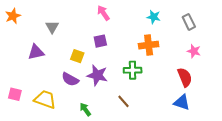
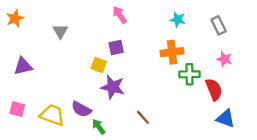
purple triangle: (36, 52) -> (23, 66), moved
yellow square: (77, 56) -> (99, 65), moved
green cross: (133, 70) -> (189, 74), moved
purple semicircle: (70, 79) -> (81, 109), moved
blue triangle: (182, 102) -> (226, 118), moved

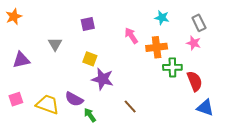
pink arrow: (120, 15) -> (131, 36), moved
gray triangle: (60, 31) -> (55, 44), moved
purple square: (116, 48) -> (88, 24), moved
pink star: (224, 59) -> (194, 43), moved
pink square: (17, 109) -> (16, 99), turned -32

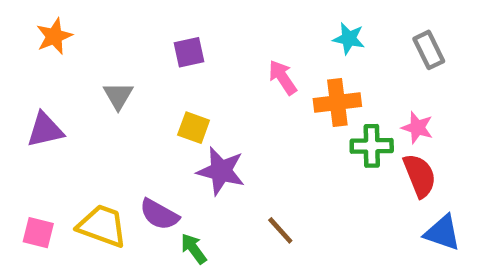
orange star: (14, 17) -> (54, 36), moved
pink star: (194, 43) -> (417, 128), moved
pink square: (16, 99) -> (38, 233), moved, turned 32

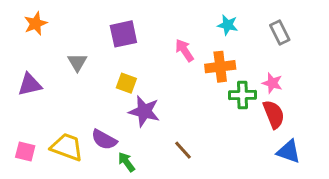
purple square: (189, 52) -> (123, 34), size x1.4

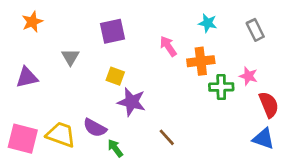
red semicircle: (274, 114) -> (269, 105), moved
pink square: (25, 152) -> (23, 139), size x1.6

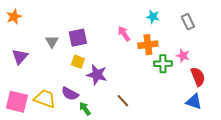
orange star: (32, 22) -> (14, 17), moved
purple square: (112, 31) -> (78, 38), moved
yellow square: (115, 76) -> (78, 62), moved
purple triangle: (27, 77) -> (20, 57), turned -36

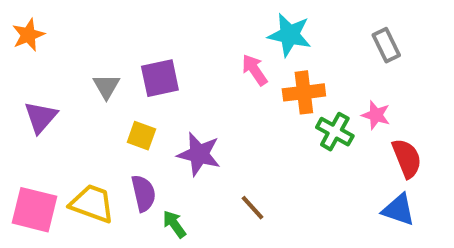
cyan star: (153, 17) -> (290, 35), moved, size x1.5
yellow square: (78, 62) -> (141, 136), moved
green cross: (163, 64) -> (335, 132), turned 30
purple semicircle: (70, 94) -> (143, 193), turned -132

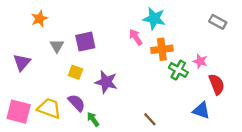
orange star: (28, 35) -> (39, 19), moved
gray rectangle: (386, 45) -> (218, 22), moved, turned -35
purple semicircle: (143, 193) -> (77, 103), turned -30
brown line: (253, 208) -> (150, 119), moved
blue triangle: (399, 210) -> (201, 110), moved

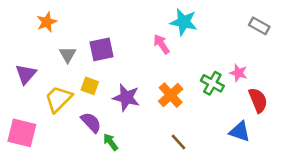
orange cross: (162, 49) -> (171, 95), moved, turned -35
yellow trapezoid: (49, 108) -> (58, 99), moved, turned -65

